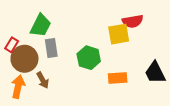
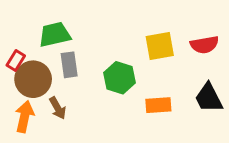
red semicircle: (133, 21) -> (204, 45), moved
green trapezoid: (41, 26) -> (55, 35), turned -130

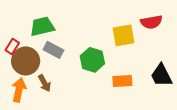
red semicircle: (204, 45) -> (151, 22), moved
gray rectangle: (69, 65) -> (53, 50), turned -54

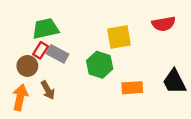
yellow square: (124, 35) -> (119, 37), moved
red rectangle: (12, 46) -> (41, 50), moved
brown circle: (26, 61) -> (27, 66), size x0.7

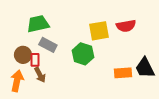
red semicircle: (164, 24) -> (126, 26), moved
red rectangle: (41, 50) -> (35, 60), moved, turned -32
orange rectangle: (132, 88) -> (123, 73), moved

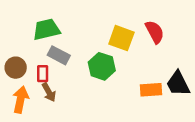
red semicircle: (126, 26) -> (155, 32), turned -108
yellow square: (99, 31) -> (121, 38), turned 30
brown circle: (23, 55) -> (16, 68), moved

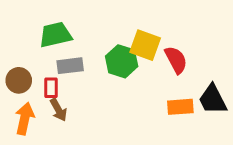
red semicircle: (155, 32) -> (176, 60), moved
gray rectangle: (59, 55) -> (70, 66), turned -35
green hexagon: (102, 66) -> (122, 61), moved

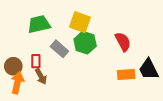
yellow square: (145, 45) -> (80, 22), moved
gray rectangle: (70, 66) -> (59, 49), moved, turned 48
brown circle: (19, 80) -> (13, 66), moved

